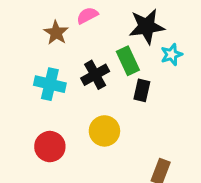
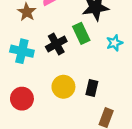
cyan star: (172, 54) -> (114, 43), moved
black rectangle: (142, 90) -> (92, 88), moved

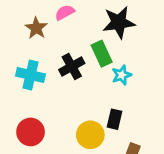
cyan star: (114, 43) -> (122, 75), moved
yellow circle: (63, 87) -> (90, 135), moved

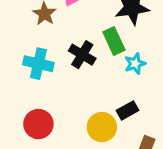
black cross: (72, 66) -> (82, 55), turned -30
black rectangle: (114, 119) -> (128, 110), turned 48

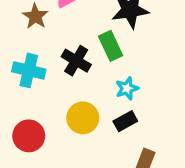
cyan star: (135, 64) -> (127, 88), moved
yellow circle: (102, 127) -> (83, 118), moved

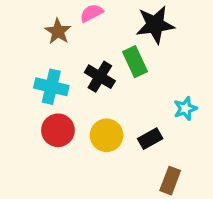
cyan star: (127, 88) -> (185, 108), moved
red circle: (29, 136) -> (58, 130), moved

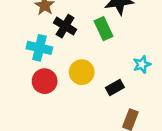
black cross: (100, 77) -> (65, 26), moved
yellow circle: (107, 135) -> (82, 72), moved

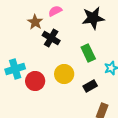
green rectangle: (103, 29) -> (88, 53), moved
cyan cross: (39, 48) -> (15, 69), moved, turned -30

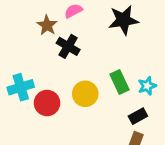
green rectangle: (88, 53) -> (119, 82), moved
black rectangle: (90, 86) -> (138, 116), moved

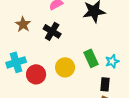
brown star: (47, 25) -> (23, 24), moved
black rectangle: (138, 116) -> (105, 84), turned -56

